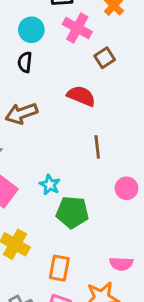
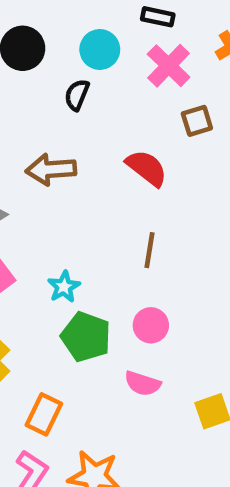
pink circle: (126, 188) -> (151, 325), moved
pink semicircle: (121, 264) -> (143, 384), moved

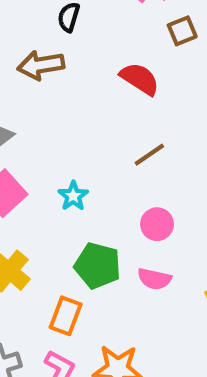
brown arrow: (51, 169) -> (41, 65), moved
brown line: (150, 250) -> (149, 155), turned 52
green pentagon: (86, 337) -> (98, 266), moved

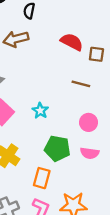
brown square: (182, 31) -> (96, 54), moved, turned 35
brown line: (149, 155) -> (81, 84), turned 54

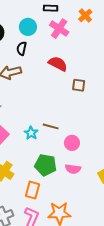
red semicircle: (72, 42) -> (58, 64), moved
brown line: (81, 84) -> (51, 126), moved

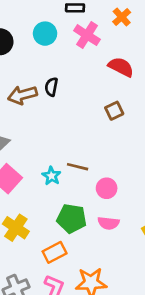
black semicircle: (22, 48) -> (51, 87), moved
red semicircle: (58, 64) -> (121, 67), moved
brown square: (79, 85) -> (114, 111), turned -32
orange rectangle: (32, 190) -> (55, 252), turned 48

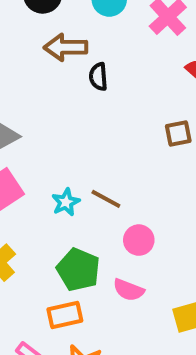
black semicircle: (51, 87) -> (98, 77), turned -30
brown arrow: (22, 95) -> (66, 47), moved
orange rectangle: (55, 252) -> (65, 315), moved

